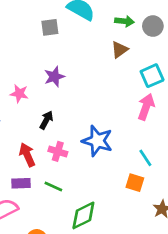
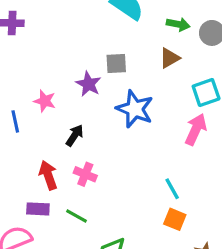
gray square: (50, 27) -> (116, 64), moved
purple star: (54, 77) -> (88, 84), turned -30
blue star: (97, 141) -> (135, 109), moved
cyan line: (145, 158) -> (172, 189), moved

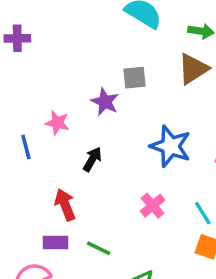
brown triangle: (170, 58) -> (193, 69), size x1.4
blue star: (135, 109) -> (170, 146), moved
pink cross: (85, 174) -> (153, 206), moved, turned 30

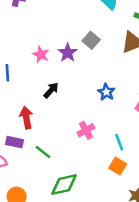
gray square: (135, 78) -> (91, 40), turned 35
pink star: (57, 123) -> (41, 54), moved
blue star: (170, 146) -> (106, 92), size x0.6

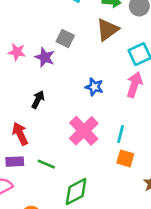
pink star: (41, 54) -> (17, 52), moved
pink cross: (86, 130) -> (84, 131), size x1.6
cyan line: (119, 142) -> (121, 134), turned 49

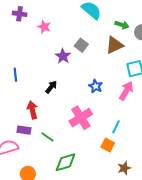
pink star: (17, 52) -> (44, 27), moved
cyan line: (121, 134) -> (116, 127), moved

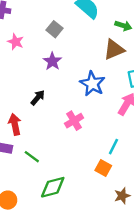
pink star: (44, 27) -> (16, 42), moved
gray square: (81, 45) -> (55, 29), moved
blue star: (96, 86) -> (92, 84), moved, size x1.5
pink cross: (81, 118) -> (74, 121), moved, size x0.7

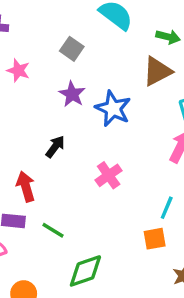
blue star: (92, 84) -> (113, 109), moved
orange square: (103, 168) -> (155, 239), turned -35

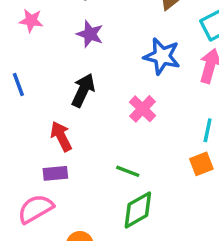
blue star: (113, 109) -> (162, 56), moved
black arrow: (55, 147) -> (83, 90), size x1.4
green line: (53, 230) -> (128, 171), moved

